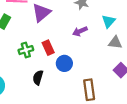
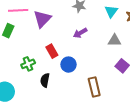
cyan triangle: (109, 21) -> (111, 11), moved
green cross: (26, 50) -> (28, 64), moved

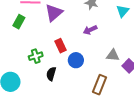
gray triangle: (114, 40) -> (113, 55), moved
brown rectangle: (94, 87) -> (99, 85), turned 30

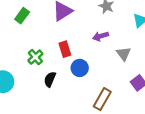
gray triangle: (113, 55) -> (124, 54), moved, turned 40
green cross: (36, 56) -> (35, 57), turned -32

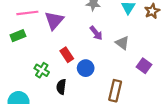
green rectangle: (22, 16) -> (18, 36), turned 48
purple arrow: (101, 36) -> (96, 33), turned -96

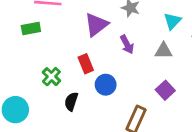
purple triangle: (54, 20) -> (96, 25), moved
gray triangle: (122, 43) -> (164, 51), moved, turned -48
purple square: (144, 66) -> (165, 90), moved

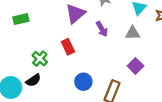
blue circle: (106, 85) -> (83, 82), moved
black semicircle: (71, 101) -> (33, 80), moved, turned -140

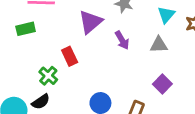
red rectangle: (68, 47) -> (70, 56), moved

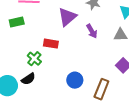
red rectangle: (70, 56) -> (51, 44), turned -56

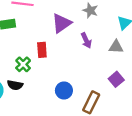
red rectangle: (51, 44) -> (42, 50), turned 72
black semicircle: (28, 79) -> (15, 85), turned 40

